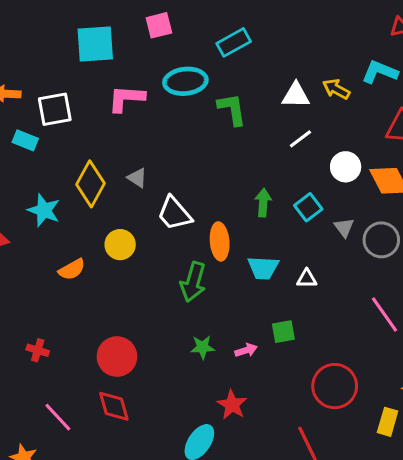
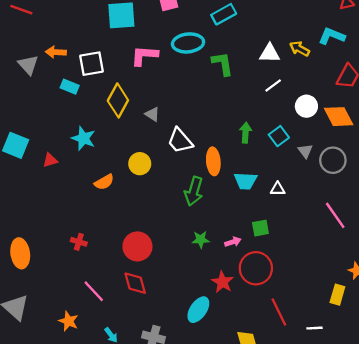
yellow diamond: (91, 184) -> (118, 100), moved
red circle: (335, 386) -> (256, 268), moved

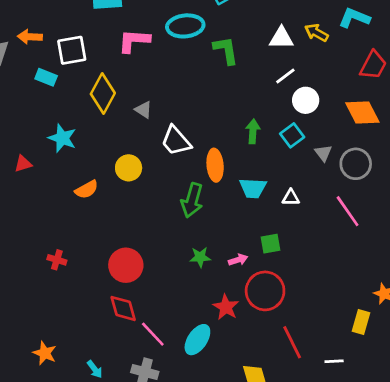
white circle: (306, 106) -> (306, 100), moved
pink line: (335, 215) -> (348, 211), moved
pink line: (94, 291) -> (153, 334), moved

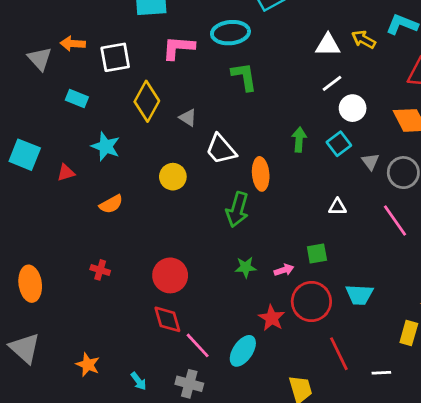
green L-shape: (226, 50) -> (244, 77), moved
cyan rectangle: (46, 77) -> (77, 98), moved
cyan trapezoid: (253, 188) -> (359, 295), moved
orange semicircle: (87, 189) -> (111, 204), moved

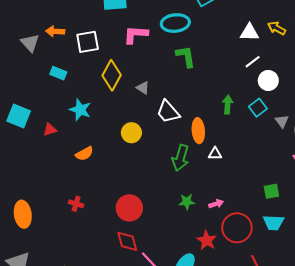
white triangle: (337, 207) -> (215, 154), moved
green square: (317, 253) -> (271, 191), moved

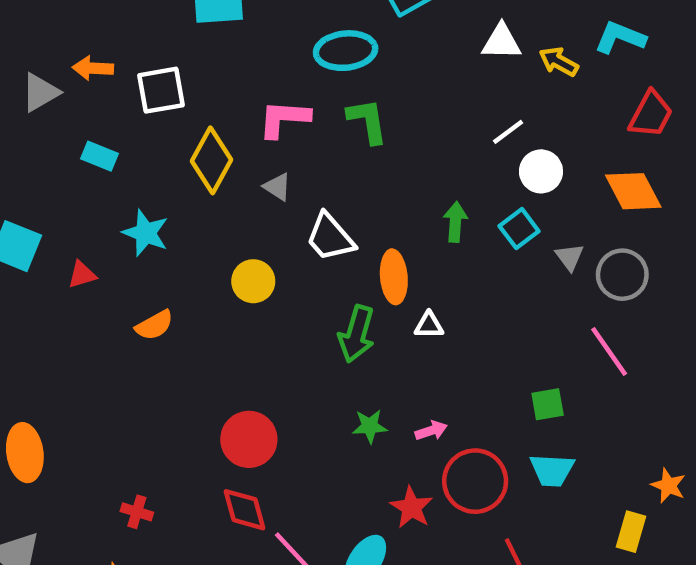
white triangle: (249, 32) -> (501, 42), moved
pink L-shape: (136, 35) -> (284, 119), moved
gray triangle: (30, 43) -> (40, 92), turned 42
red cross: (76, 204) -> (137, 512), moved

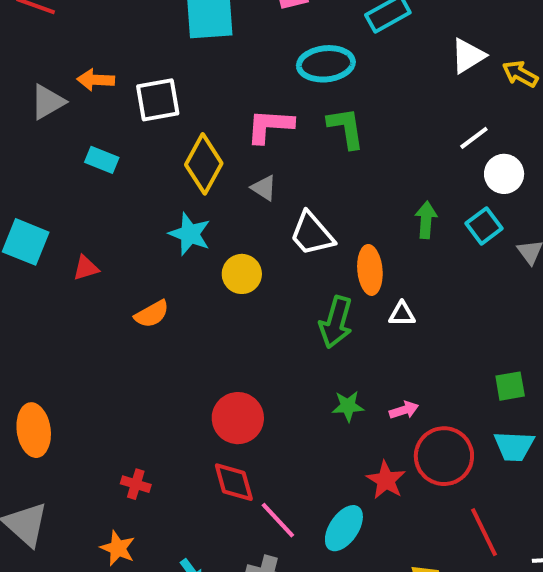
white triangle: (501, 42) -> (468, 56), turned -33
cyan star: (146, 233) -> (190, 234), moved

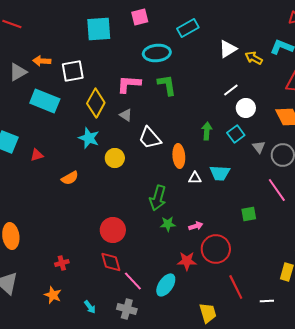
cyan rectangle: (102, 160) -> (45, 101), size x1.8
green arrow: (336, 322) -> (158, 198), moved
cyan trapezoid: (514, 446) -> (220, 173), moved
red star: (386, 480) -> (187, 261), turned -30
red cross: (136, 484) -> (62, 263), turned -32

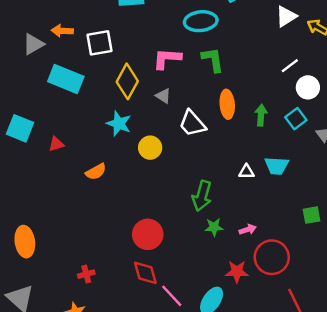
orange ellipse: (179, 156) -> (227, 104), moved

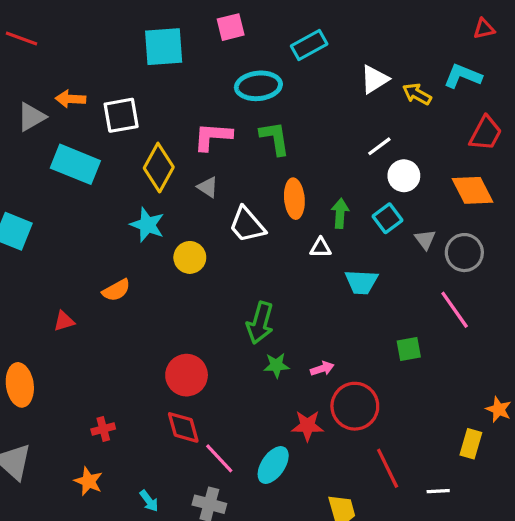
red triangle: (56, 144) -> (64, 321), moved
white triangle: (246, 172) -> (321, 248), moved

